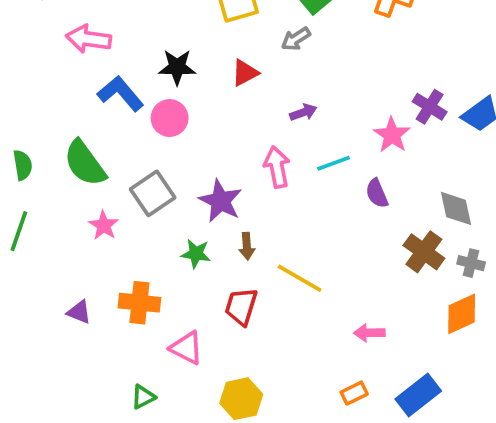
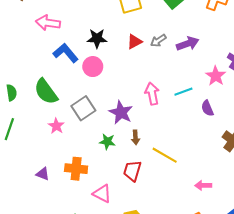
gray arrow: (296, 39) -> (158, 41), moved
purple arrow: (303, 112) -> (188, 44), moved, size x1.5

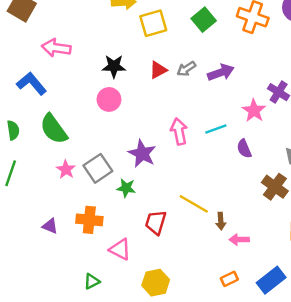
blue L-shape: (66, 53) -> (32, 84), moved
gray square: (83, 108) -> (98, 168), moved
brown arrow: (135, 137) -> (221, 221), moved

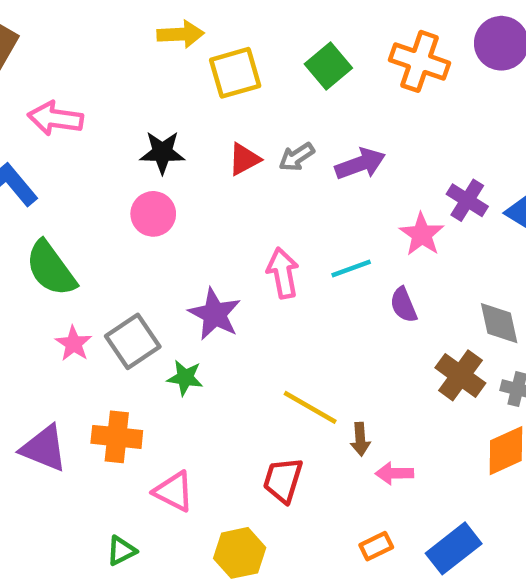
red trapezoid: (156, 222) -> (283, 480), moved
purple triangle: (50, 226) -> (44, 448), size x1.6

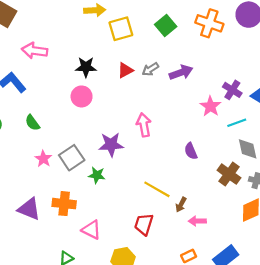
green semicircle: (51, 269) -> (32, 123), size x0.6
cyan line: (351, 269) -> (237, 123), moved
purple semicircle: (404, 305) -> (191, 151), moved
purple star: (215, 314) -> (111, 145), turned -30
brown arrow: (360, 439) -> (181, 205), turned 32

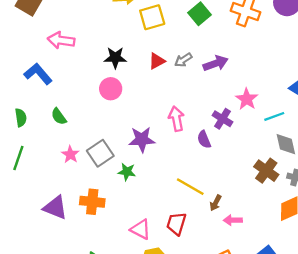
purple cross: (232, 90) -> (222, 119), moved
purple semicircle: (191, 151) -> (204, 139), moved
pink triangle: (91, 230) -> (141, 229), moved

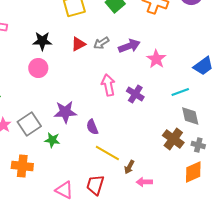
pink star: (247, 99) -> (156, 59), moved
pink arrow: (176, 119) -> (108, 85), moved
purple semicircle: (204, 139) -> (92, 127), moved

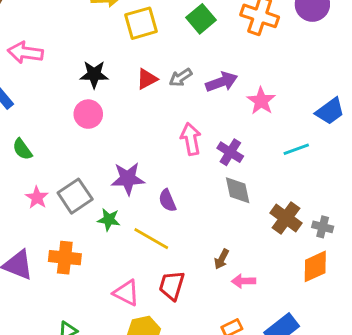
gray diamond: (190, 116) -> (238, 190), moved
yellow line: (107, 153) -> (151, 239), moved

